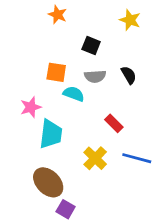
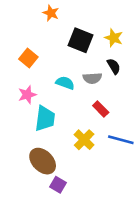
yellow star: (130, 20) -> (114, 38), moved
black square: (91, 45) -> (81, 40), size x1.5
orange square: (56, 72) -> (28, 58), moved, turned 30
gray semicircle: (95, 76) -> (92, 78), moved

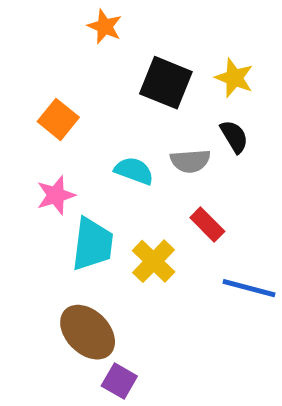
yellow cross: (84, 140) -> (154, 261), moved

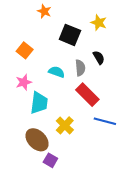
yellow star: (234, 78) -> (99, 23), moved
gray semicircle: (190, 161) -> (80, 68), turned -91
red rectangle: (207, 225) -> (87, 95), size x1.6
yellow cross: (154, 261) -> (65, 125), moved

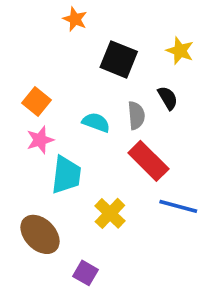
yellow star: (99, 23) -> (180, 51), moved
orange square: (25, 50) -> (37, 101), moved
brown ellipse: (37, 140) -> (40, 234), moved

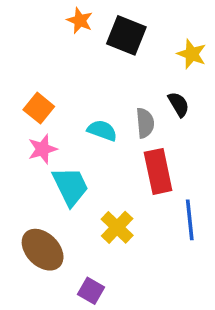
black square: (119, 59) -> (126, 35), moved
red rectangle: (148, 161) -> (158, 171), turned 33
cyan trapezoid: (66, 175) -> (70, 186), turned -33
blue line: (178, 206) -> (190, 220), turned 69

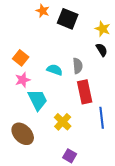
black semicircle: (179, 104) -> (102, 50), moved
purple square: (91, 291) -> (70, 156), moved

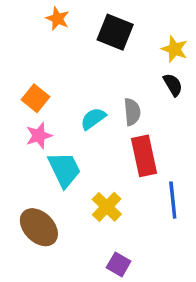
orange star: (43, 11) -> (58, 19), moved
cyan semicircle: (55, 70) -> (93, 119), turned -56

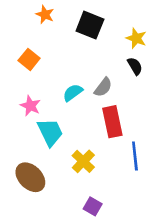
orange square: (35, 98) -> (29, 59), moved
gray semicircle: (132, 112) -> (103, 87), turned 42
pink star: (39, 136) -> (30, 106), turned -30

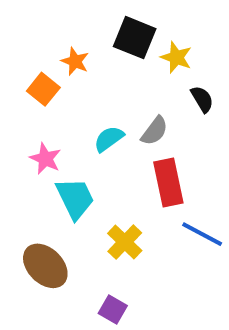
orange star: (45, 14) -> (75, 61), moved
yellow star: (136, 38) -> (176, 57), moved
blue line: (135, 156) -> (202, 234), turned -56
purple square: (93, 206) -> (113, 310), moved

